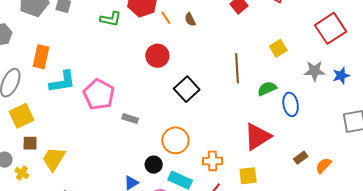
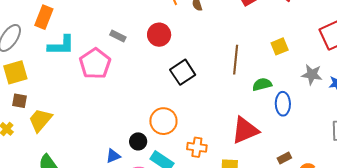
gray rectangle: (130, 119) -> (118, 36), moved

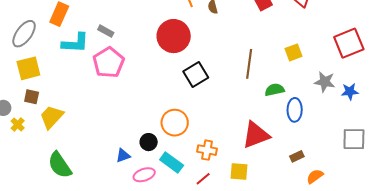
red circle: (159, 35) -> (174, 36), size x1.4
gray rectangle: (118, 36) -> (106, 31), moved
brown rectangle: (284, 158) -> (297, 156), moved

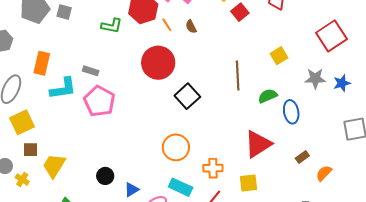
black circle: (149, 142) -> (105, 176), moved

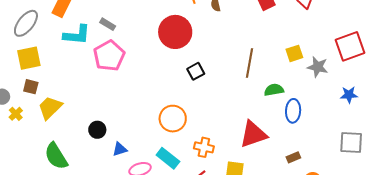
gray star: (315, 79) -> (318, 67), moved
black square: (187, 96) -> (196, 71), size x0.7

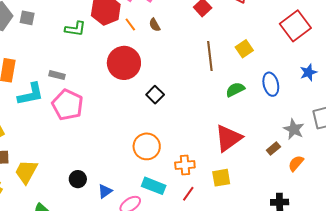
brown line: (250, 63) -> (210, 56), moved
gray star: (318, 67) -> (294, 129), moved, turned 30
blue ellipse: (293, 111) -> (271, 84), moved

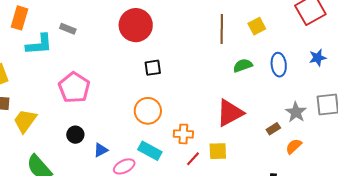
black square: (155, 95) -> (153, 68), moved, turned 30
pink pentagon: (68, 105) -> (74, 88), moved
red line: (188, 194) -> (193, 159), moved

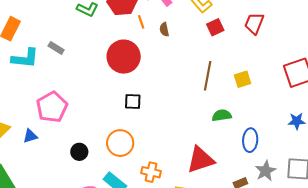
blue ellipse: (279, 65) -> (250, 140), moved
black circle: (75, 135) -> (79, 152), moved
blue triangle: (101, 150) -> (30, 136), moved

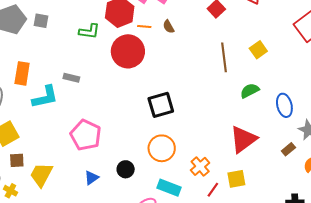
orange line: (141, 22) -> (144, 27), turned -48
red circle: (124, 57) -> (128, 51), moved
black square: (133, 101) -> (161, 105), size x1.5
blue triangle: (30, 136) -> (91, 178), moved
orange cross: (151, 172) -> (200, 166), turned -36

